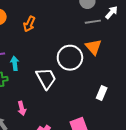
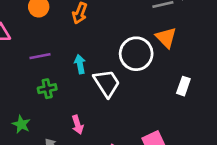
cyan arrow: (15, 63) -> (80, 64), moved
white rectangle: (102, 93) -> (183, 86), moved

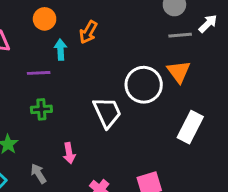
cyan arrow: (80, 64) -> (61, 50), moved
white rectangle: (183, 86) -> (190, 127), size x1.5

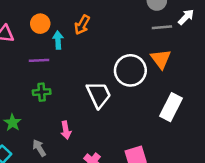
orange circle: (45, 19) -> (40, 24), moved

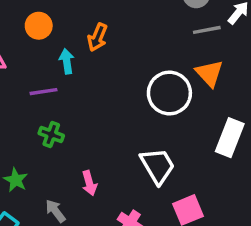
orange circle: (40, 24) -> (39, 26), moved
green cross: (42, 92) -> (51, 134), turned 30
white trapezoid: (99, 95) -> (157, 166), moved

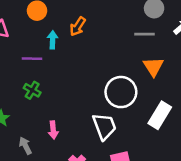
gray line: (207, 30) -> (144, 34), moved
white circle: (169, 93) -> (121, 92), moved

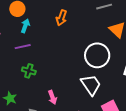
orange arrow: (78, 26) -> (61, 18), moved
cyan arrow: (53, 40) -> (25, 26), moved, turned 32

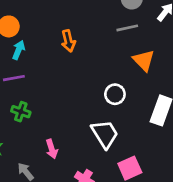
orange arrow: (61, 18) -> (68, 41), turned -35
white circle: (97, 55) -> (115, 94), size x0.6

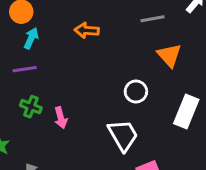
orange arrow: (68, 41) -> (87, 30), turned 105
pink arrow: (52, 149) -> (61, 118), moved

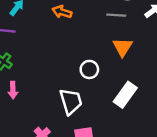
pink arrow: (61, 118) -> (13, 90), moved

